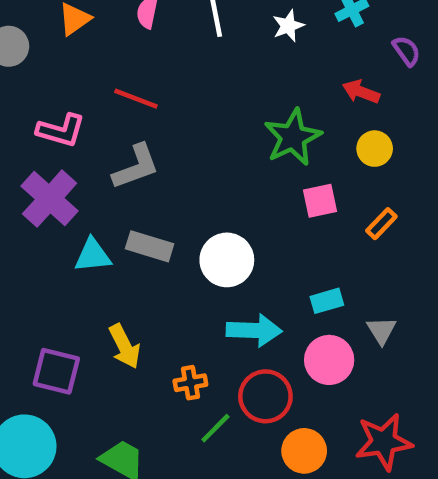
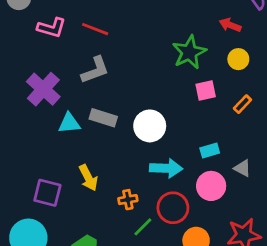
pink L-shape: (61, 130) -> (52, 28), moved
gray triangle: (381, 330) -> (242, 168), turned -30

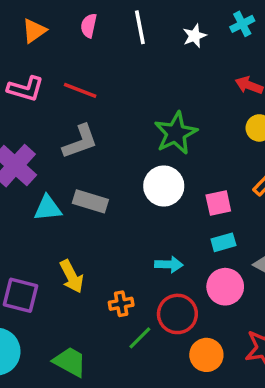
green star: (189, 52) -> (176, 133), moved
pink square: (206, 90) -> (218, 203), moved
white circle: (150, 126) -> (164, 186), moved
cyan arrow: (166, 168) -> (169, 264), size x0.7

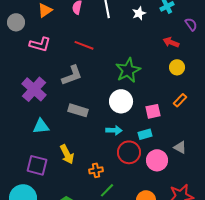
red line: (80, 90) -> (84, 45), moved
cyan triangle: (48, 208) -> (41, 126), moved
cyan rectangle: (223, 242) -> (145, 134), moved
cyan arrow: (169, 264) -> (114, 130), moved
red circle: (177, 314) -> (129, 152), moved

